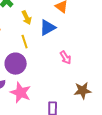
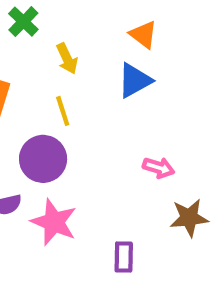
blue triangle: (48, 28) -> (135, 80), moved
pink arrow: (66, 58) -> (159, 168), moved, turned -40

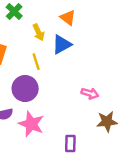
orange triangle: (143, 35) -> (68, 18), moved
blue triangle: (135, 80) -> (62, 44), moved

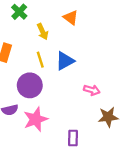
blue triangle: (62, 44) -> (65, 61), moved
pink star: (31, 124) -> (36, 119), turned 30

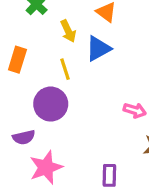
blue triangle: (65, 61) -> (98, 49), moved
pink star: (36, 119) -> (46, 167), moved

